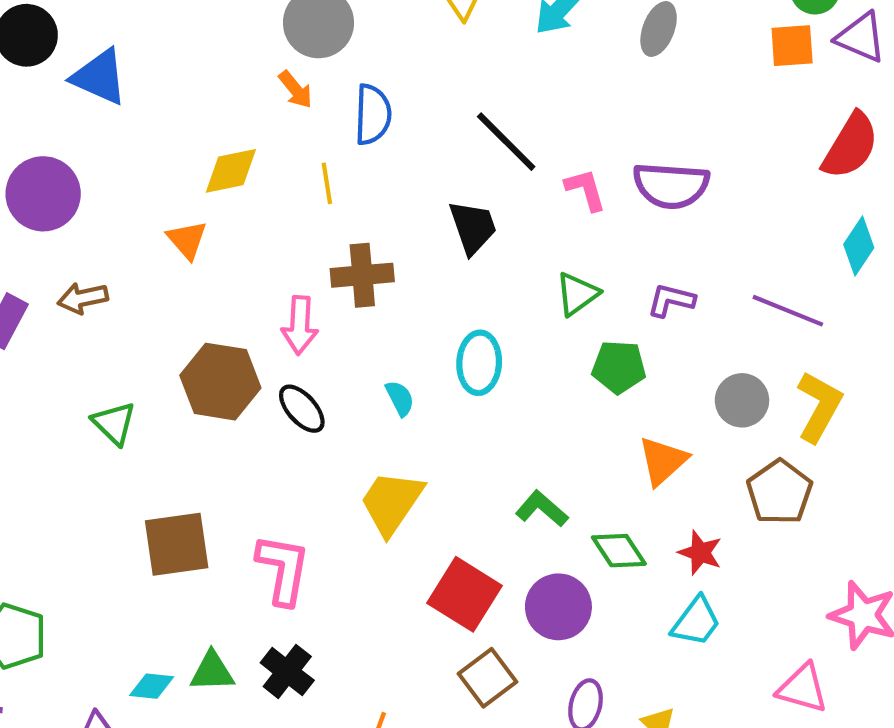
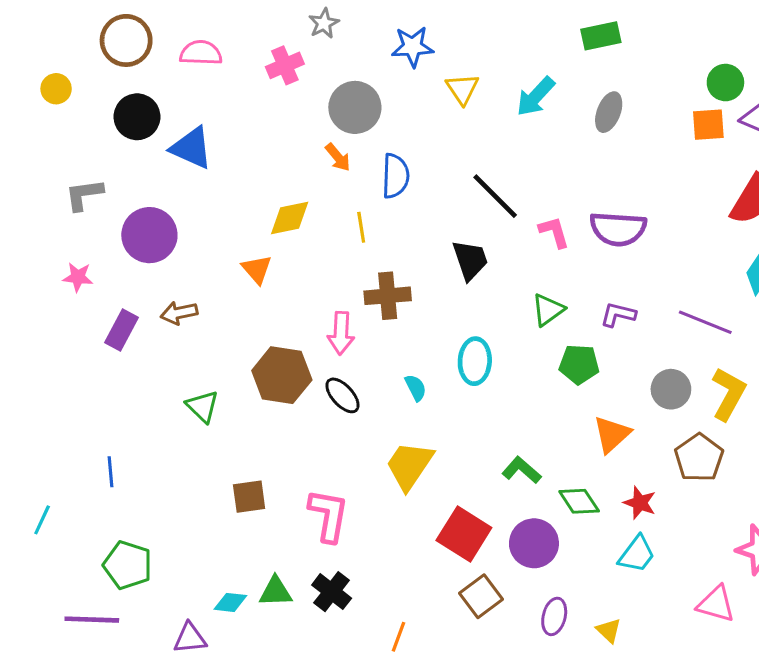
brown square: (177, 544) -> (249, 497), size x0.7

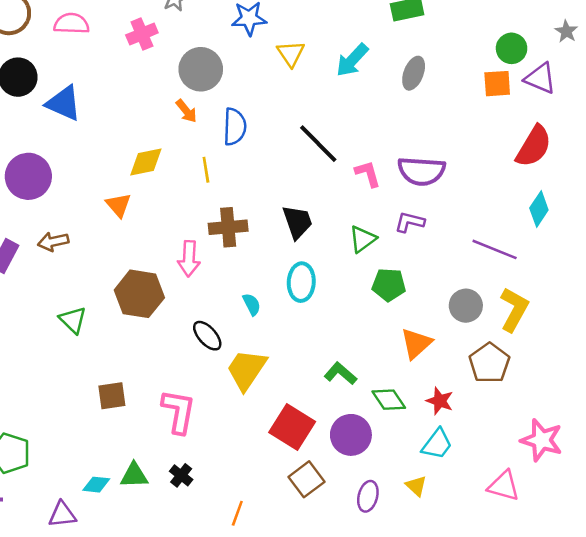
black trapezoid: (470, 260) -> (297, 222), moved
purple L-shape: (618, 314) -> (410, 222), moved
black ellipse: (342, 395) -> (207, 336), moved
black cross: (332, 592) -> (181, 475), size x0.7
yellow triangle: (609, 630) -> (416, 486), moved

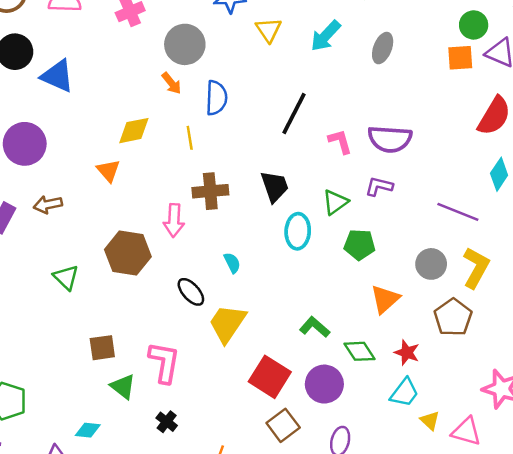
black line: (318, 144) -> (294, 114), turned 72
cyan ellipse: (301, 282) -> (298, 231), moved
green triangle: (134, 475) -> (123, 387), moved, turned 40
yellow triangle: (416, 486) -> (430, 420), moved

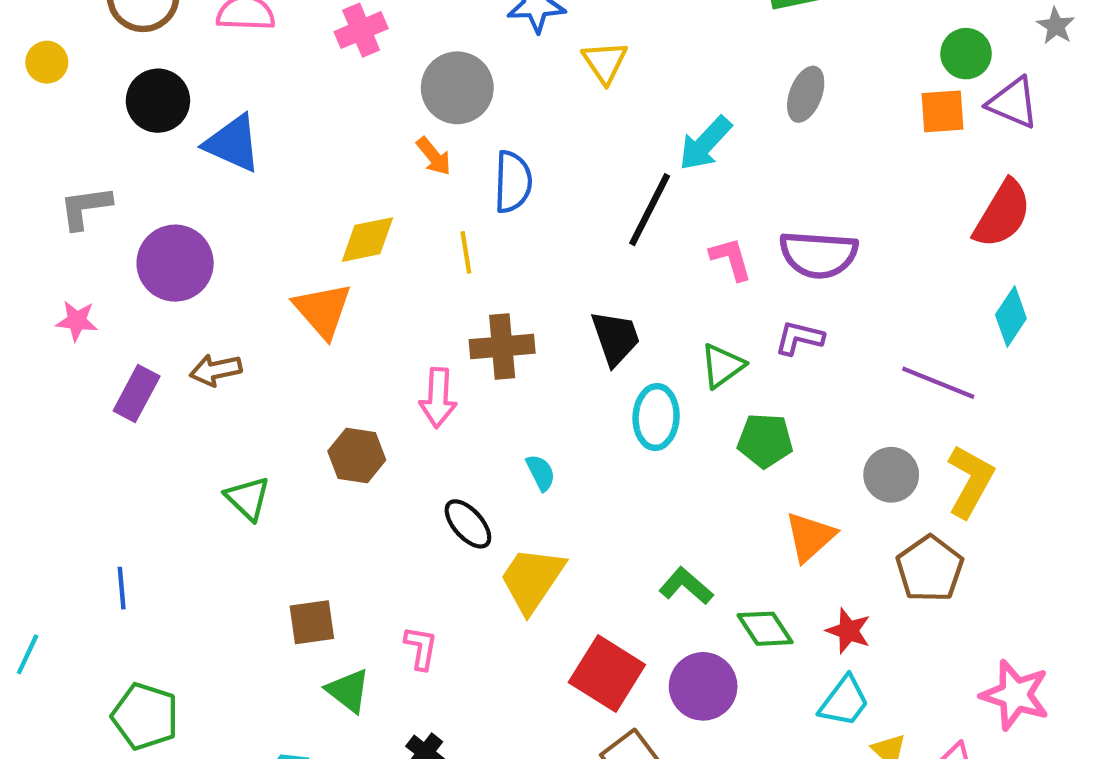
cyan arrow: (326, 36) -> (705, 143), moved
orange triangle: (108, 171) -> (323, 310), size x1.4
brown hexagon: (128, 253) -> (357, 455), size x0.7
pink L-shape: (164, 362) -> (421, 648), size x0.6

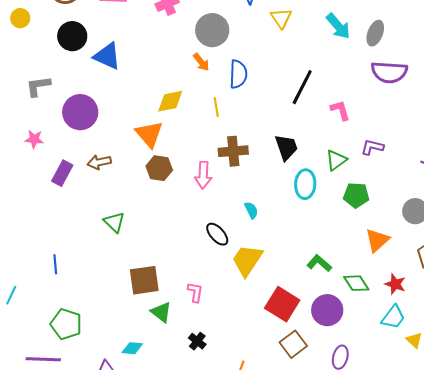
cyan arrow: (705, 143) -> (338, 26), moved, turned -84
purple semicircle: (819, 255) -> (389, 72), moved
brown hexagon: (357, 455) -> (159, 168), moved
brown square: (312, 622) -> (144, 280), size x1.4

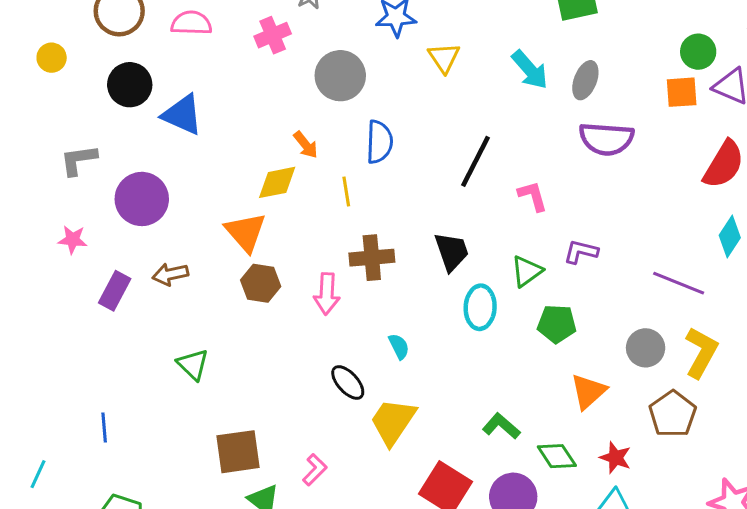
orange arrow: (201, 62) -> (306, 145), moved
pink L-shape: (195, 292) -> (315, 470), turned 35

